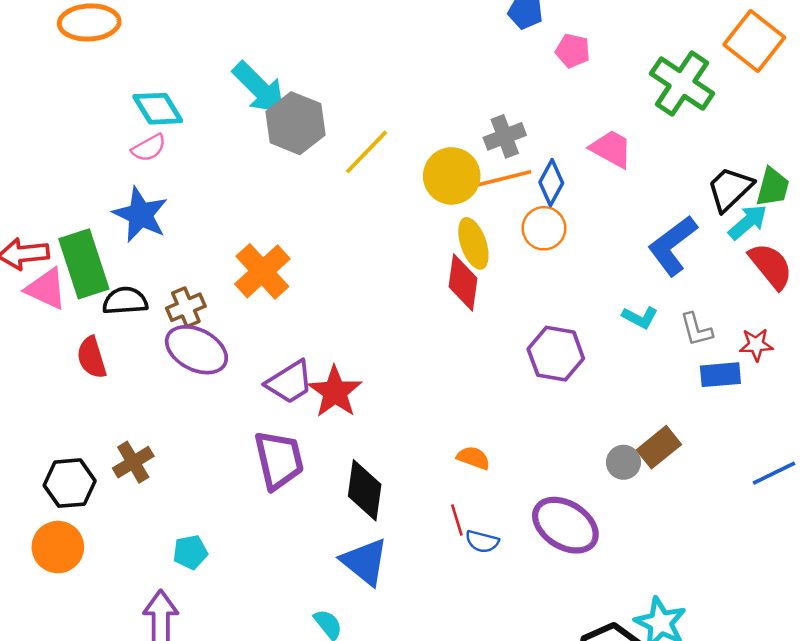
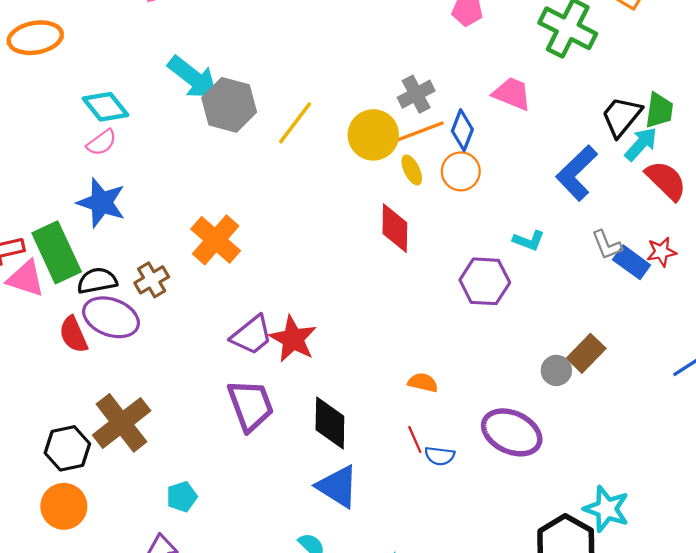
yellow ellipse: (473, 243) -> (412, 170), moved, size x0.7
cyan L-shape: (640, 317) -> (529, 241), moved
purple ellipse: (196, 350) -> (111, 317), moved
blue rectangle: (720, 375) -> (632, 262), moved, turned 48
brown cross: (133, 462) -> (122, 423), size x1.6

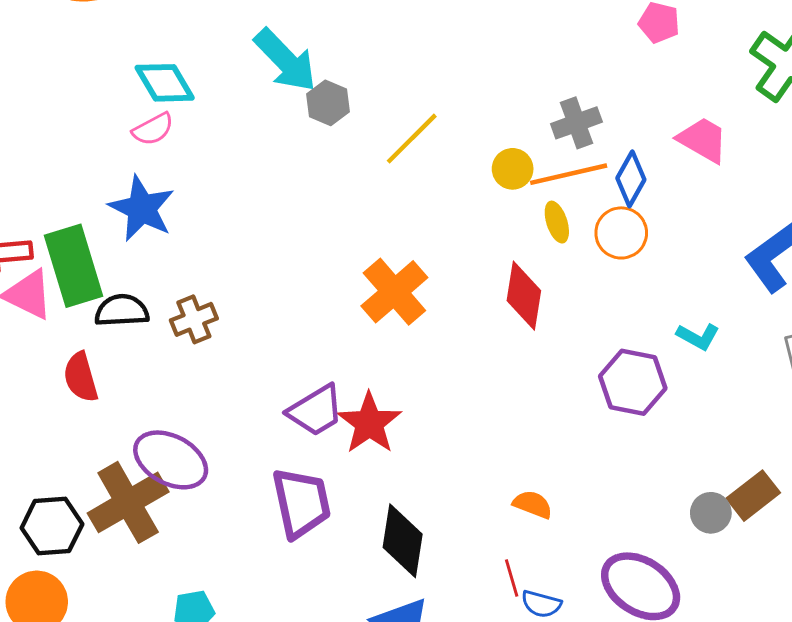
gray hexagon: (229, 105) -> (328, 103), size x0.6
yellow circle: (373, 135) -> (513, 169), size x0.6
orange cross: (216, 240) -> (394, 292), moved
purple ellipse: (111, 317) -> (171, 460), moved

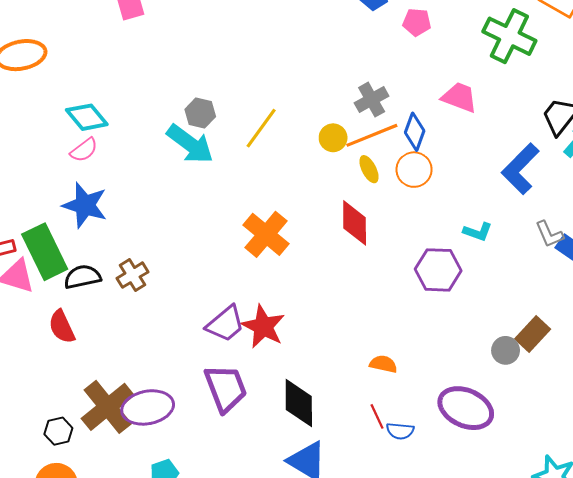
cyan arrow: (285, 60) -> (190, 144), moved
purple ellipse: (171, 460) -> (148, 407), moved, turned -30
black hexagon: (52, 526) -> (58, 431), size x0.7

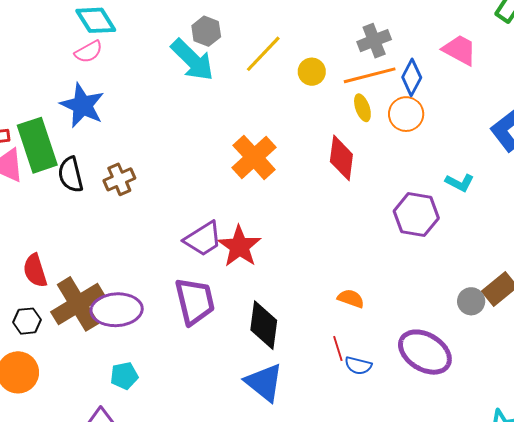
yellow circle: (333, 138) -> (312, 72), moved
black semicircle: (82, 277) -> (71, 175), turned -99
red semicircle: (62, 327) -> (35, 271), moved

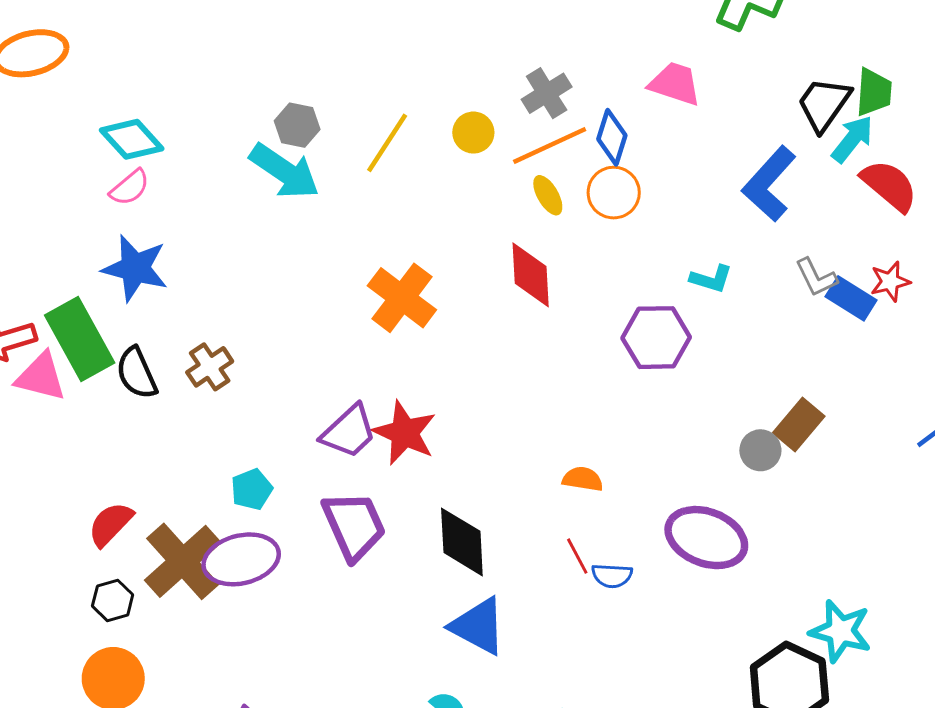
yellow circle: (312, 72) -> (473, 133), moved
red semicircle: (35, 271) -> (110, 524), turned 72
cyan pentagon: (124, 376) -> (252, 489), moved

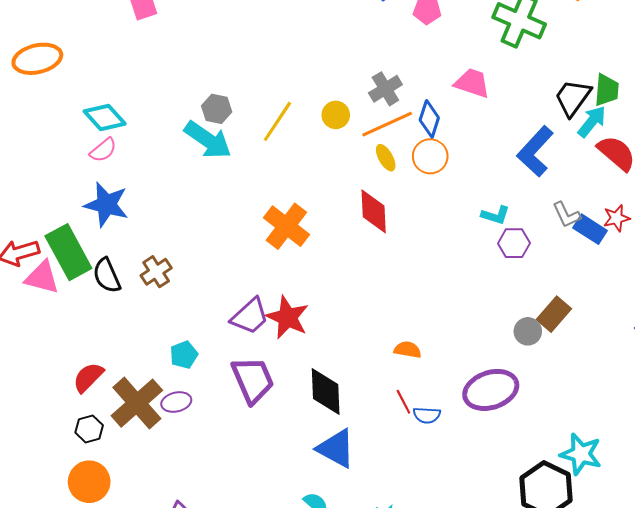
purple hexagon: (656, 338) -> (514, 243), moved, size x0.7
purple ellipse: (706, 538) -> (491, 390), turned -40
purple ellipse: (241, 559) -> (176, 402), size x0.6

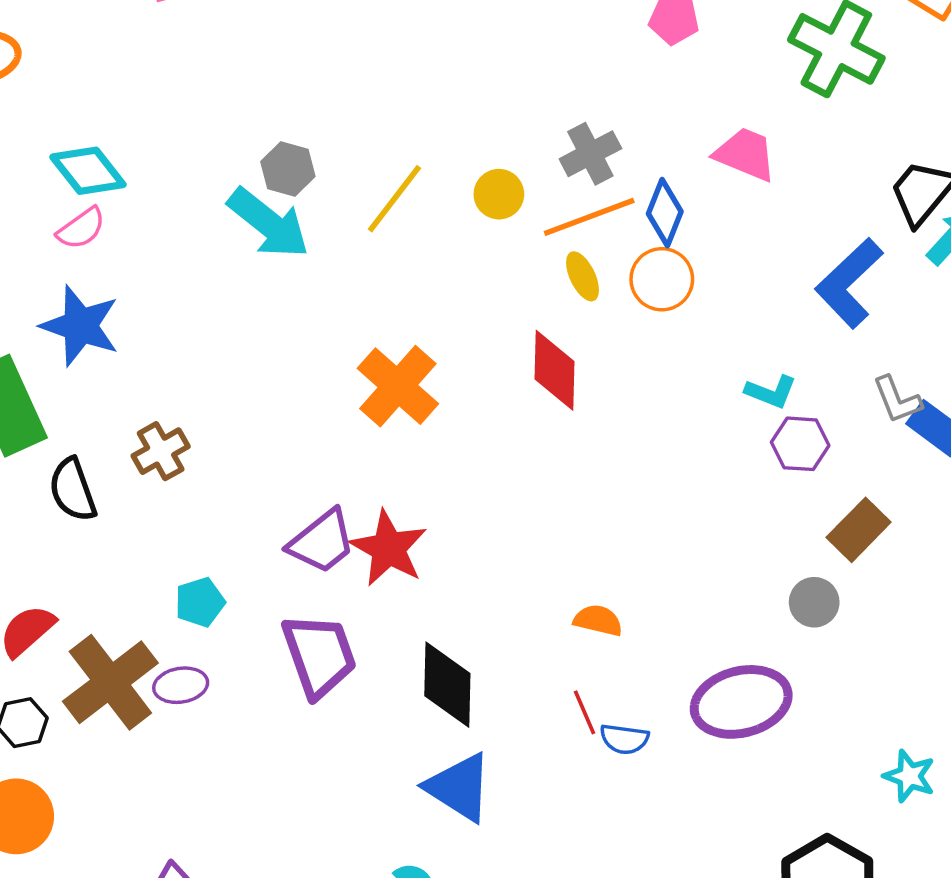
black semicircle: (107, 276) -> (73, 490), moved
brown rectangle: (554, 314) -> (859, 530), moved
cyan star: (581, 454) -> (909, 776), moved, size x0.7

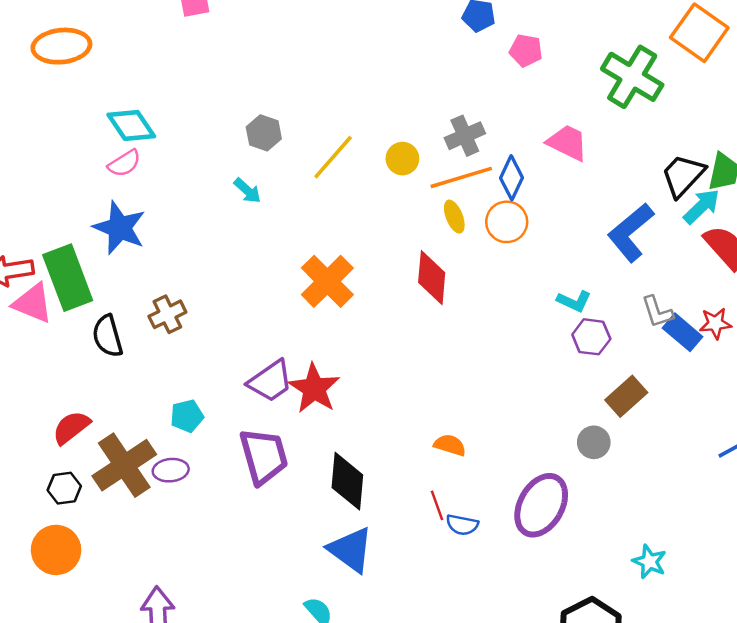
cyan arrow: (269, 223) -> (247, 191), moved, size x0.5
purple ellipse: (741, 702) -> (541, 505), turned -50

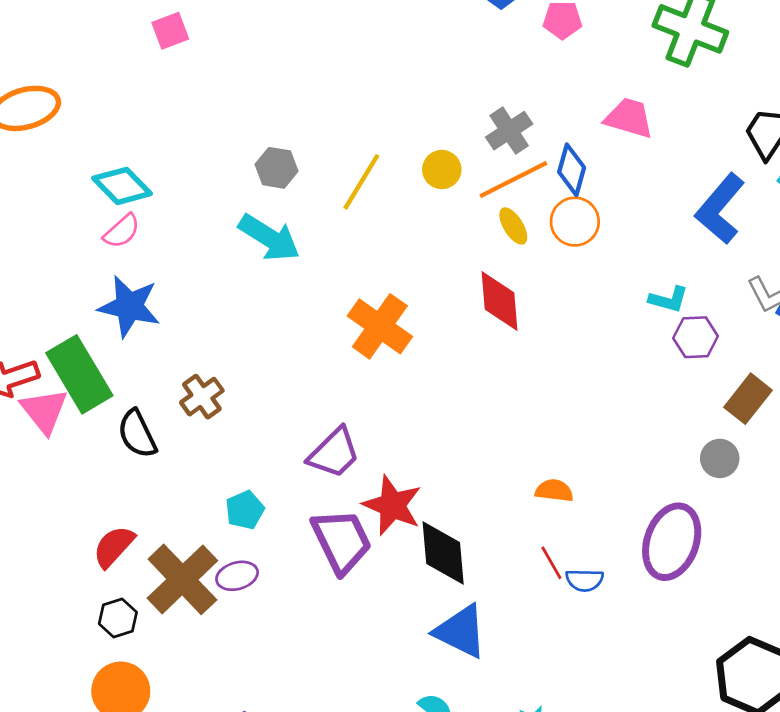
cyan arrow: (247, 191) -> (269, 238), size x1.8
pink triangle: (33, 303) -> (44, 411), turned 39
red star: (314, 388) -> (392, 505), moved

